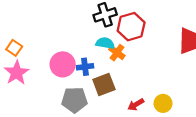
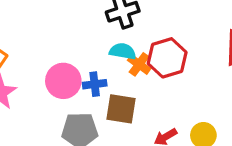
red hexagon: (131, 27) -> (167, 58), moved
brown square: (104, 84) -> (121, 109), turned 30

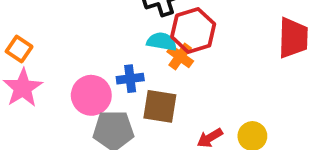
red hexagon: (167, 58) -> (193, 30), moved
pink circle: (63, 81) -> (91, 95), moved

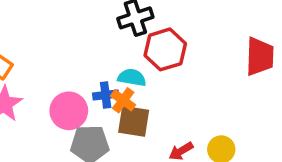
cyan semicircle: (162, 42) -> (132, 78), moved
orange cross: (180, 56) -> (123, 100), moved

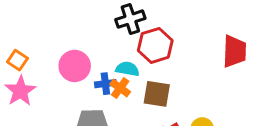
pink circle: (69, 111) -> (75, 66), moved
brown square: (134, 121) -> (157, 94), moved

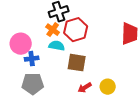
blue cross: (105, 84) -> (32, 59), moved
orange cross: (120, 88) -> (53, 30), moved

